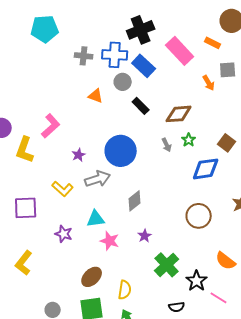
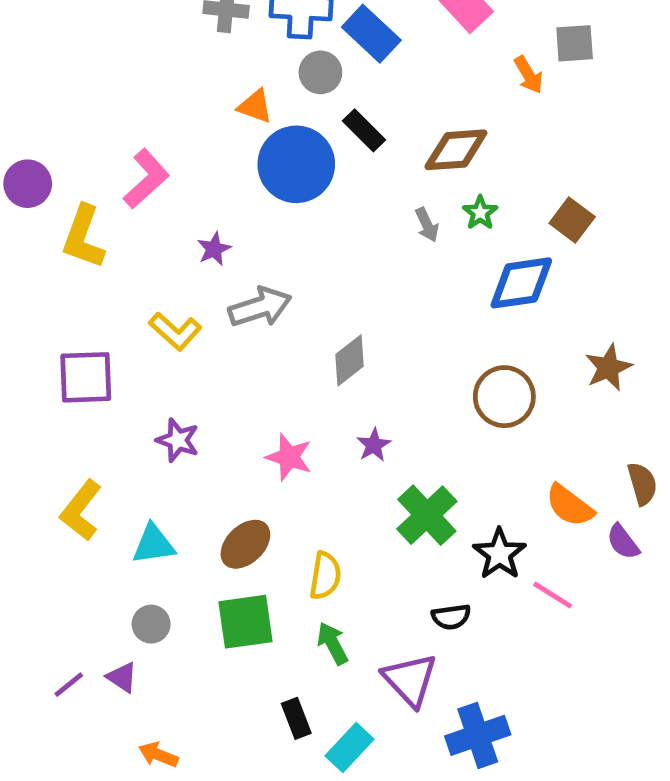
blue circle: (121, 151) -> (296, 164), moved
cyan triangle: (96, 219) -> (153, 544), moved

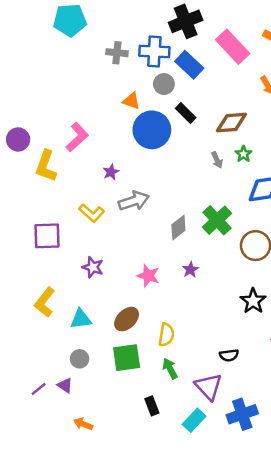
green cross: (427, 515) -> (217, 220), moved
black star: (500, 554) -> (253, 301), moved
cyan rectangle: (349, 747) -> (194, 420), moved

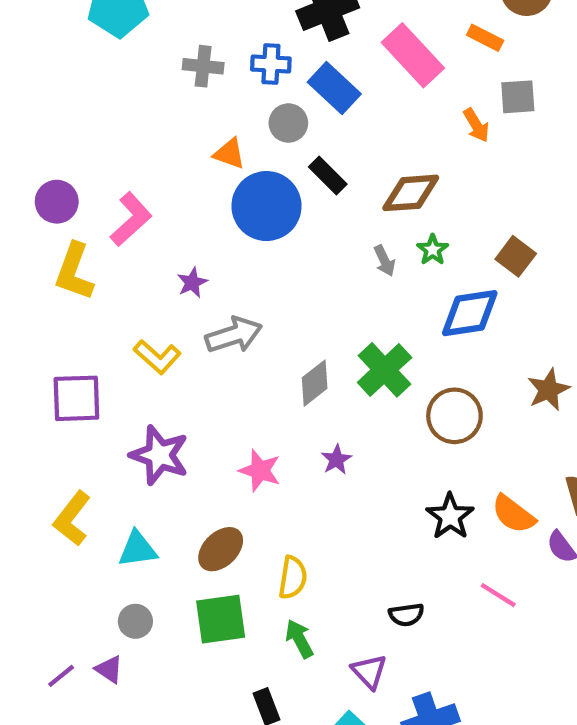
blue cross: (154, 51) -> (271, 64), size x0.7
purple circle: (18, 139) -> (57, 202), moved
purple star: (93, 267) -> (159, 455), size x1.5
purple triangle: (209, 387) -> (369, 672), size x0.7

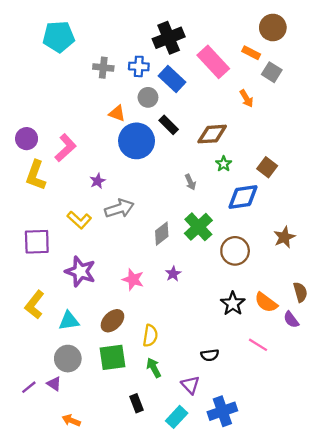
gray square: (518, 97) -> (272, 72), moved, turned 36
gray arrow: (385, 261) -> (190, 182), moved
gray circle: (135, 621) -> (68, 359), size x1.5

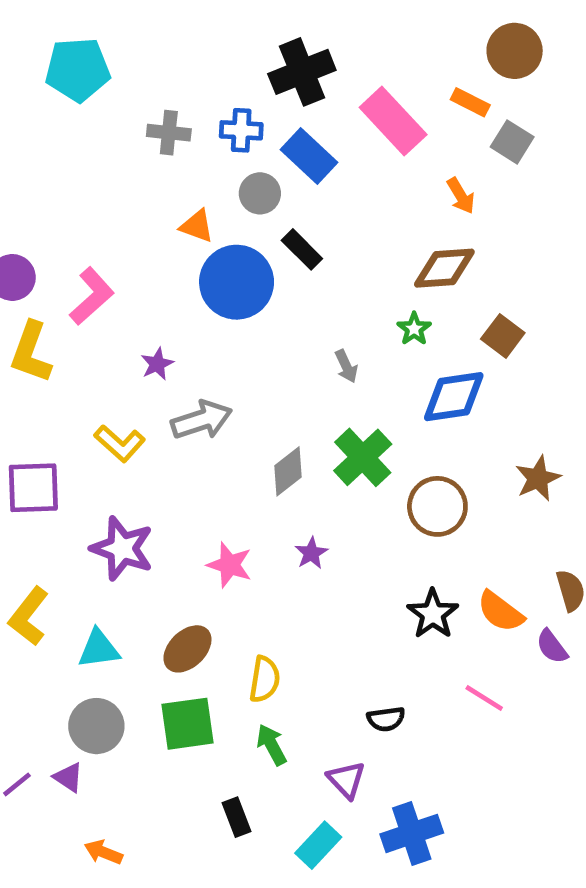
brown diamond: (212, 134) -> (444, 268), moved

